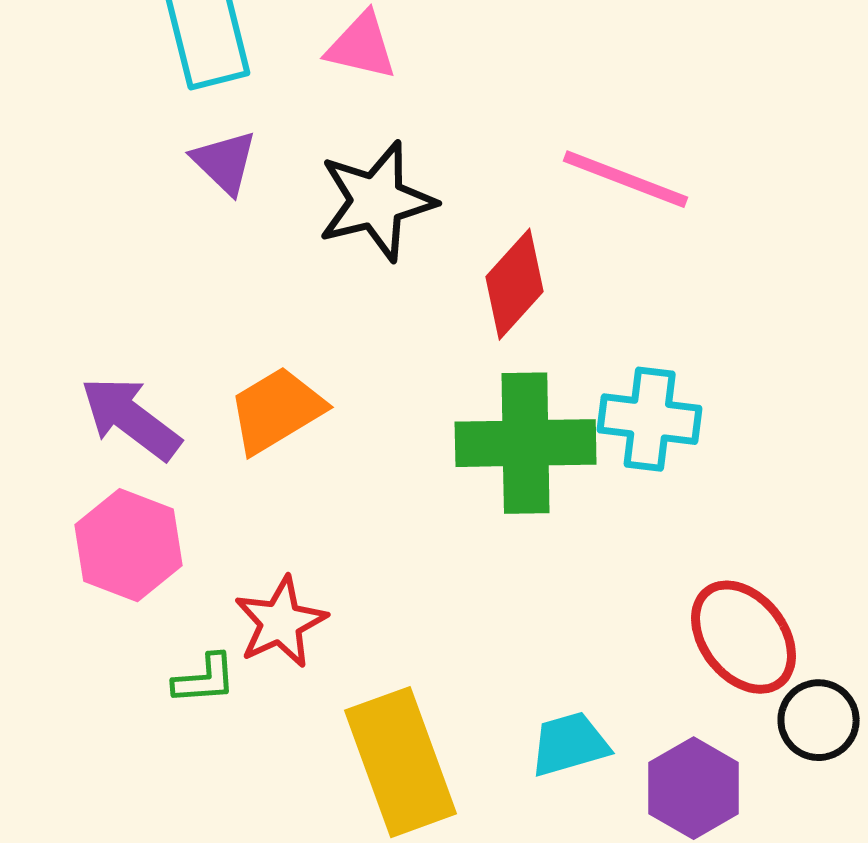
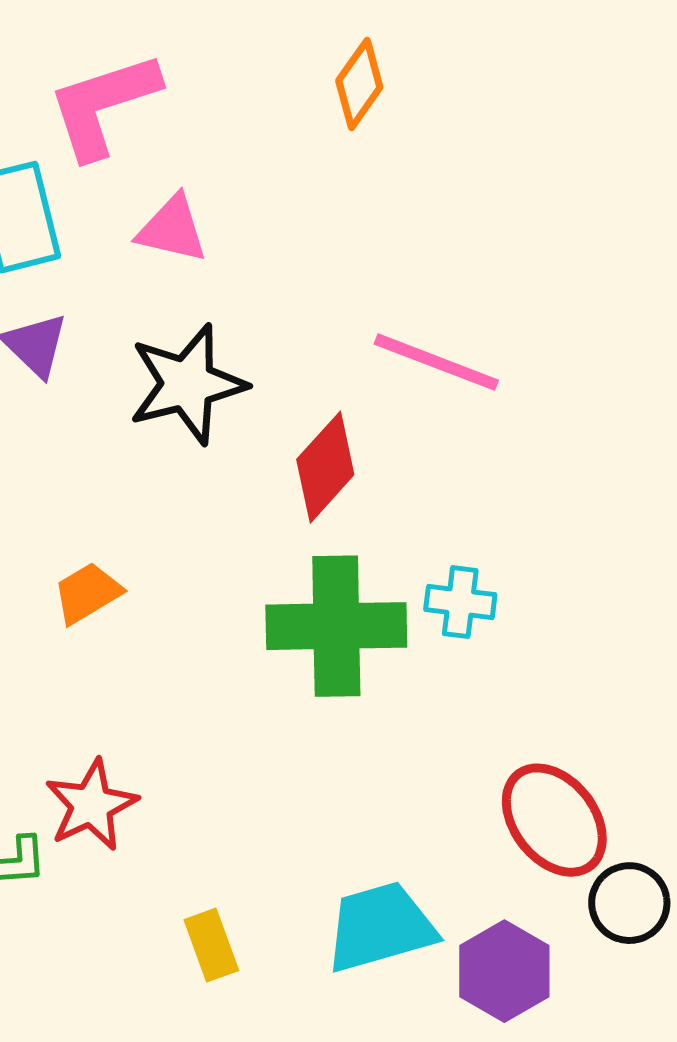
orange trapezoid: (277, 410) -> (87, 593), size x0.7
cyan cross: (650, 419) -> (460, 602), size x0.7
cyan trapezoid: (570, 744) -> (380, 927), size x1.4
yellow rectangle: (401, 762) -> (211, 945), size x0.5

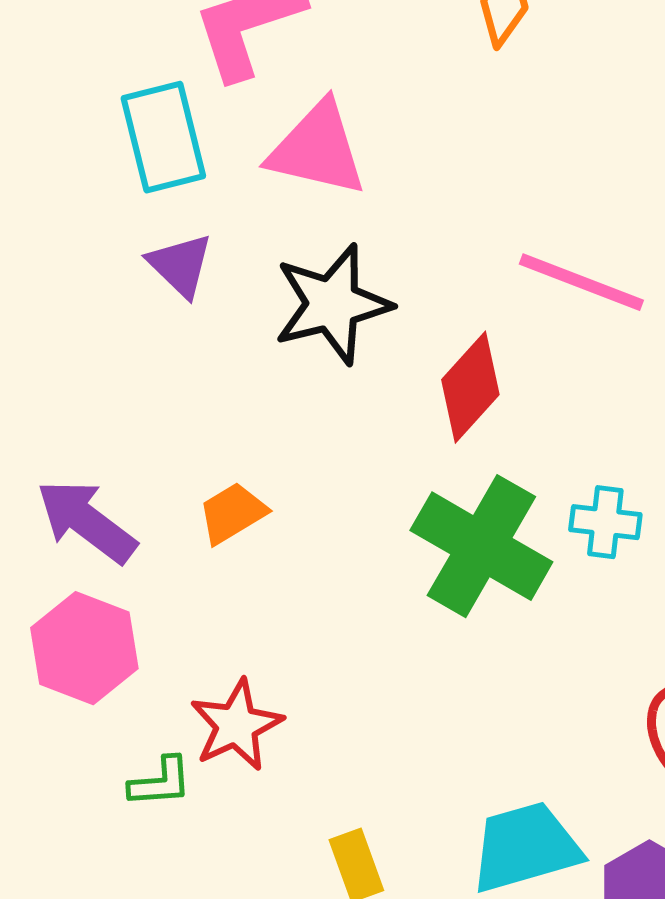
pink triangle: (172, 229) -> (317, 149), size x1.4
green cross: (336, 626) -> (481, 546), turned 31

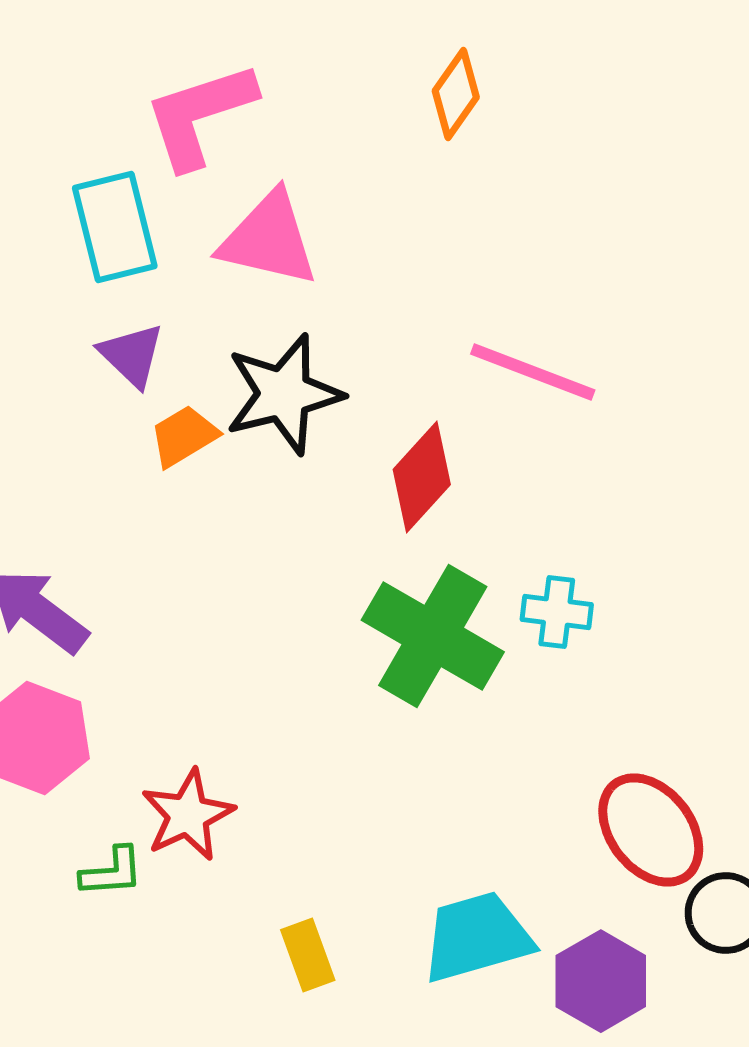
orange trapezoid: (232, 513) -> (184, 436), moved

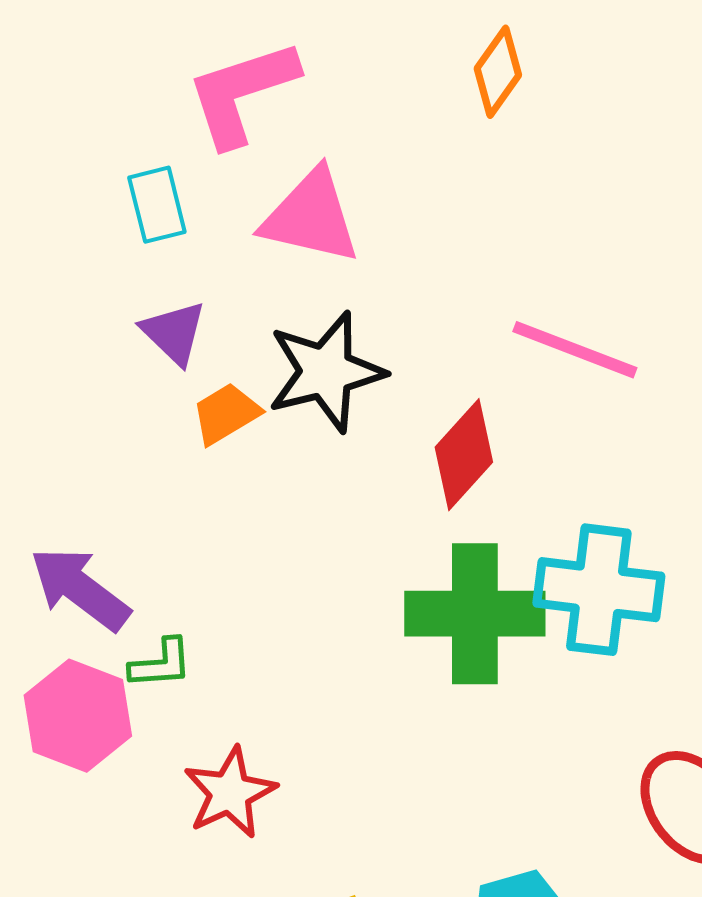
cyan rectangle: (115, 227) -> (157, 205), size x0.7
cyan cross: (557, 612) -> (599, 590), size x1.8
green cross: (433, 636) -> (475, 614), turned -30
green L-shape: (112, 872) -> (161, 664), moved

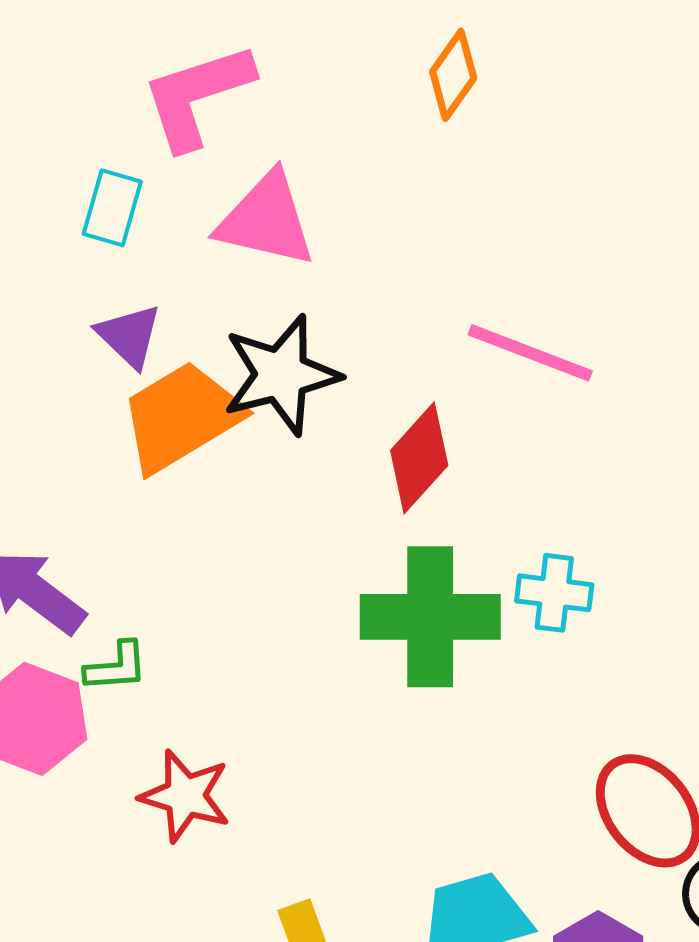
cyan rectangle: (157, 205) -> (112, 208), turned 30
orange trapezoid: (226, 414) -> (181, 417), size x1.8
cyan cross: (599, 590) -> (554, 593), size x0.6
red star: (230, 793) -> (185, 796), turned -30

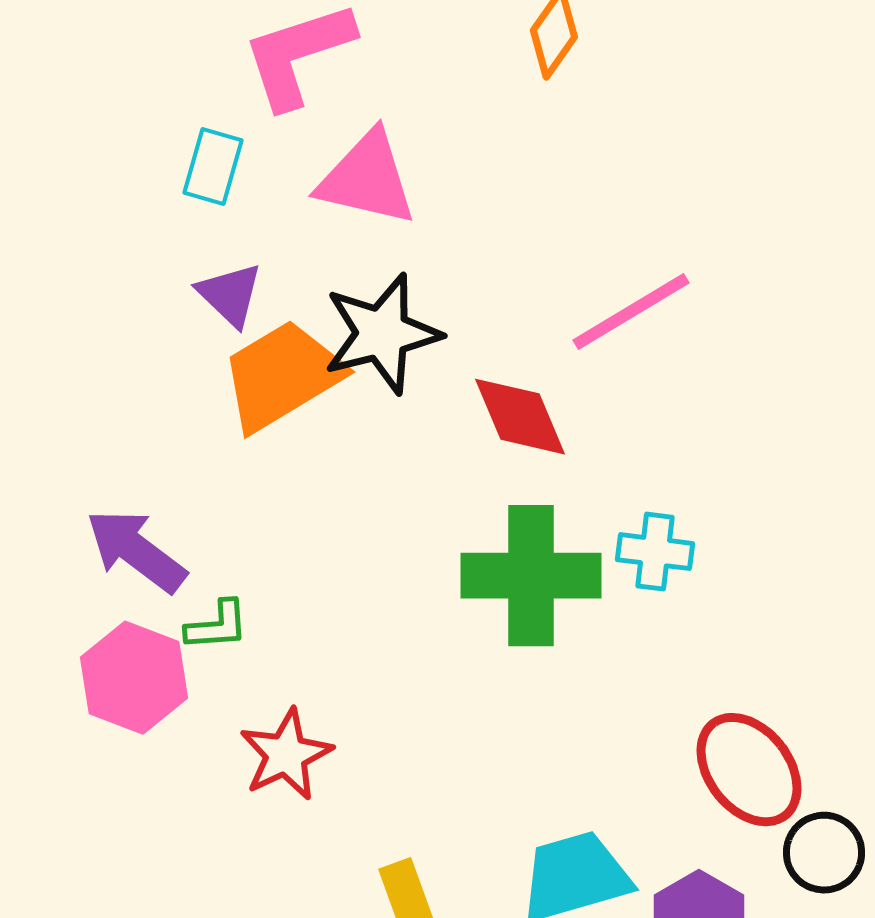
pink line: (530, 353) -> (631, 312), turned -52
red diamond: (419, 458) -> (520, 417), turned -65
red star: (185, 796) -> (286, 755), turned 30

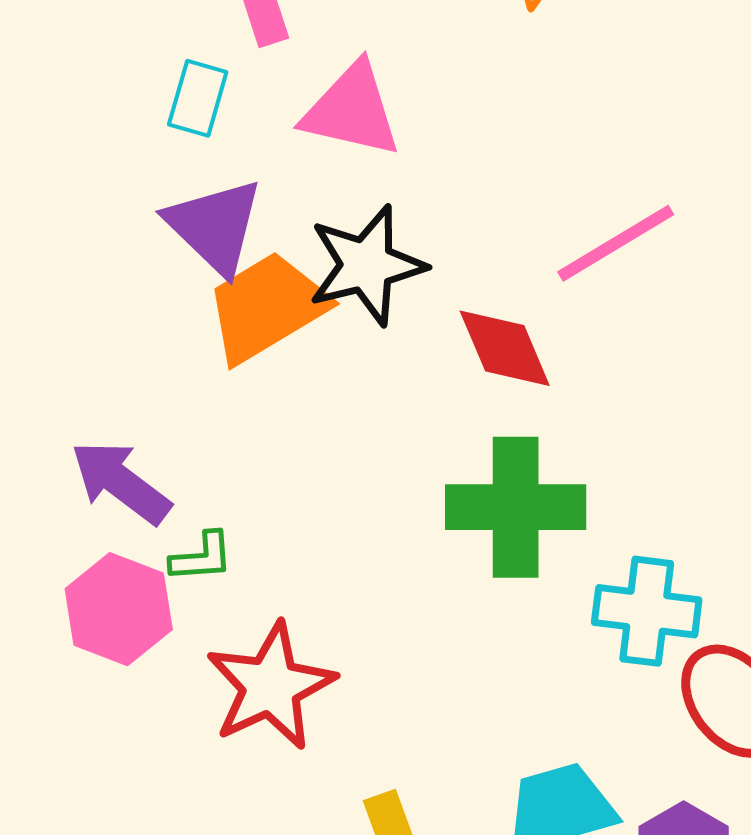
purple triangle: (230, 295) -> (215, 226), size x1.5
cyan cross: (655, 552) -> (647, 611), moved, size x1.4
red star: (286, 755) -> (271, 686), size x1.4

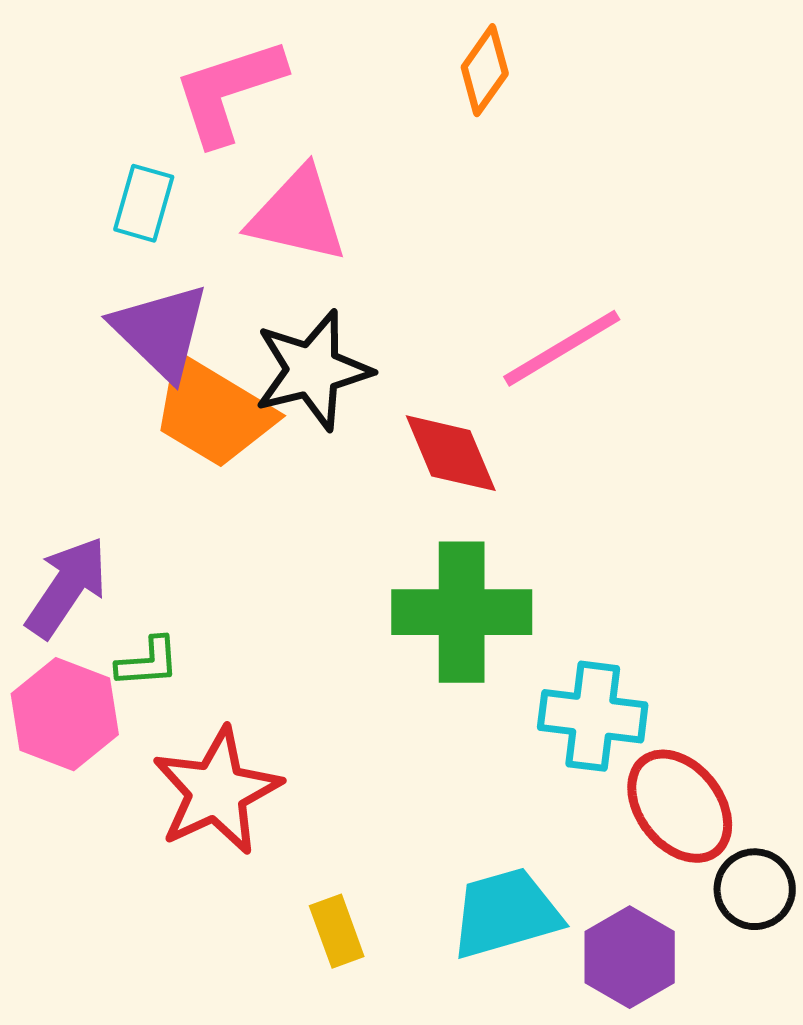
orange trapezoid: (267, 307) -> (213, 412), turned -118
purple arrow: (121, 482) -> (67, 587), turned 87

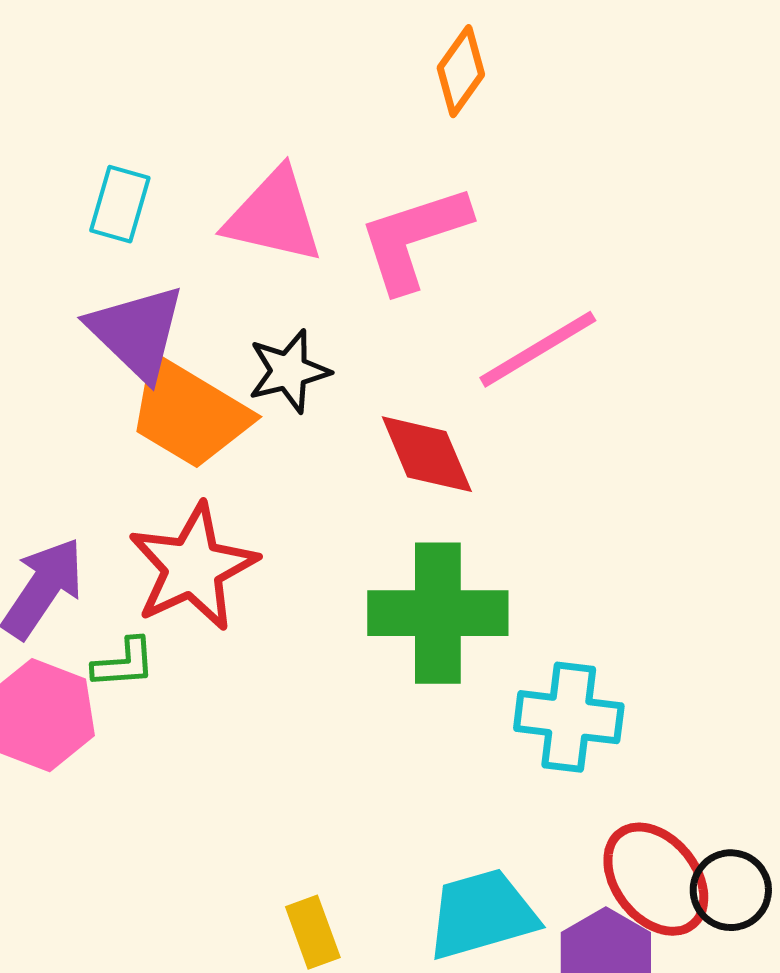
pink L-shape: (229, 91) -> (414, 238), moved
black star: (313, 370) -> (289, 371), size x0.7
red star: (217, 791) -> (193, 567), moved
red ellipse: (680, 806) -> (656, 879), moved

